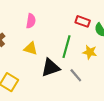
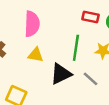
pink semicircle: (31, 21) -> (32, 24), size x1.5

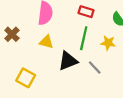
red rectangle: (91, 17) -> (86, 12), moved

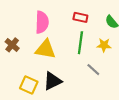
yellow triangle: (46, 42) -> (45, 49), size x1.5
black triangle: (68, 61) -> (52, 81), moved

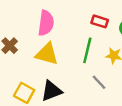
red rectangle: (80, 17) -> (100, 21), moved

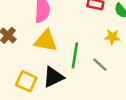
green line: (87, 50) -> (75, 55), moved

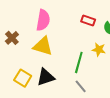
green line: (75, 55) -> (79, 62), moved
gray line: (100, 65) -> (81, 86), moved

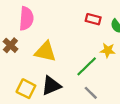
pink semicircle: (43, 20) -> (26, 19), moved
green line: (79, 62) -> (87, 66), turned 35

